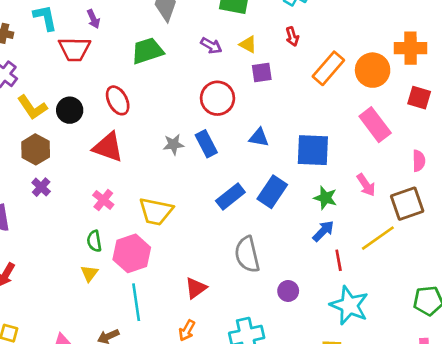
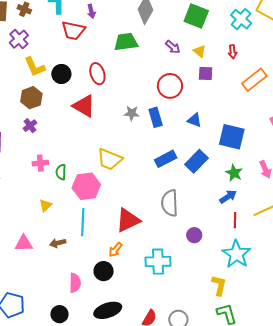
pink cross: (103, 200) -> (40, 163), moved, turned 35
yellow triangle: (89, 273) -> (45, 205), moved
red triangle: (196, 288) -> (128, 220), size x1.5

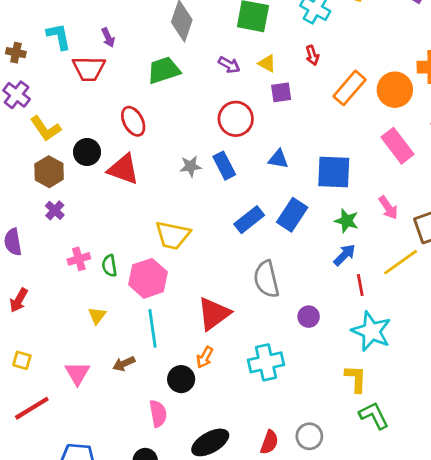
black circle: (61, 74) -> (87, 152), moved
pink triangle: (24, 243) -> (77, 373), turned -48
black circle: (104, 271) -> (181, 379), moved

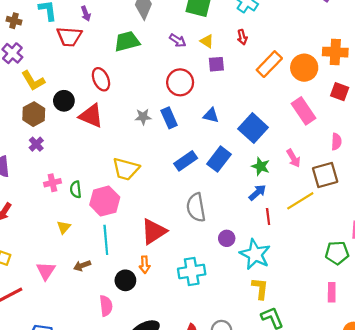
blue square: (334, 172) -> (253, 128), turned 36
cyan star: (371, 331) -> (255, 254), moved
orange arrow: (205, 357) -> (145, 265), turned -35

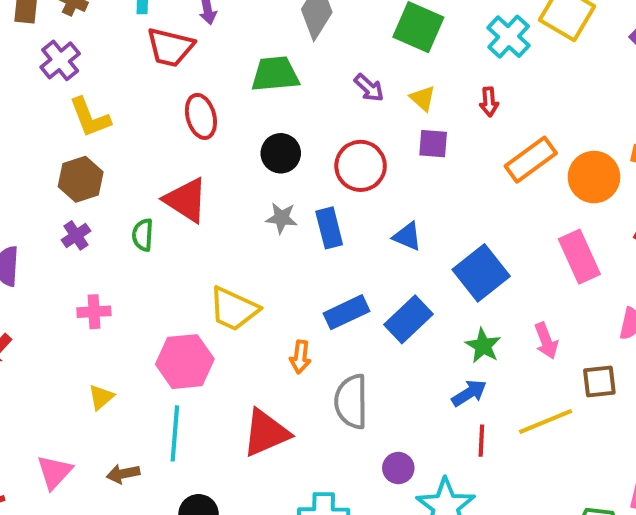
red ellipse: (101, 79) -> (201, 116), moved
black circle: (64, 101) -> (281, 153), moved
brown square: (325, 175) -> (599, 382), size x0.7
green semicircle: (76, 189) -> (143, 235), moved
orange arrow: (145, 265) -> (300, 357), moved

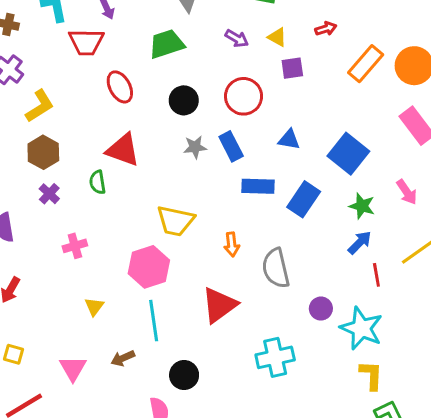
red arrow: (489, 102) -> (326, 29), turned -90
yellow L-shape: (90, 117) -> (40, 106), turned -88
blue rectangle: (346, 312) -> (258, 186), moved, turned 40

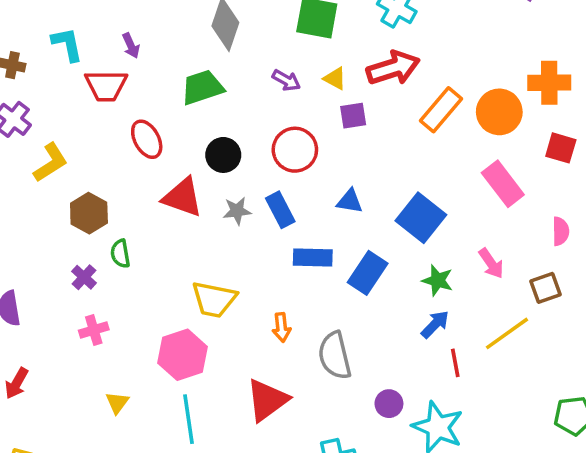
red arrow: (326, 29) -> (393, 68), size x2.0
red triangle: (123, 150) -> (182, 197), moved
brown hexagon: (43, 152) -> (89, 213), moved
purple cross: (49, 194) -> (84, 277), moved

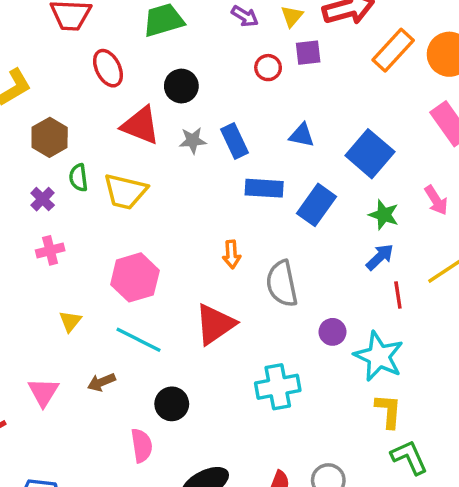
yellow triangle: (335, 79) -> (292, 16), turned 40
red circle: (295, 150) -> (268, 68), moved, size x0.6
yellow trapezoid: (214, 299) -> (125, 192), moved
cyan line: (188, 419) -> (138, 340), turned -57

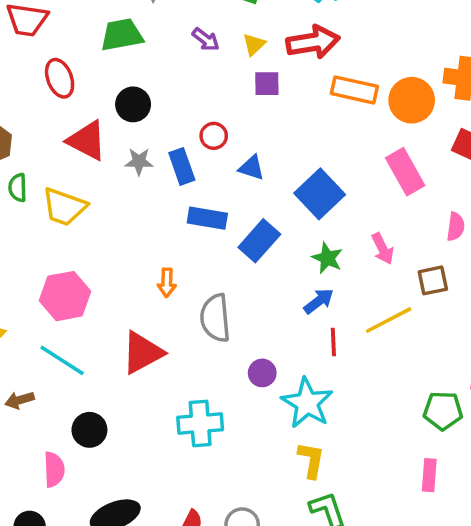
orange rectangle: (393, 50) -> (354, 90), turned 54
red circle: (268, 68) -> (214, 136), moved

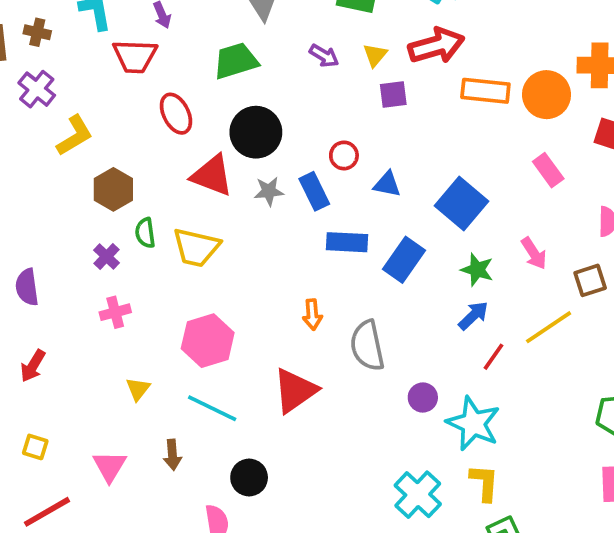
black circle: (133, 104) -> (256, 132), size x1.4
pink rectangle: (405, 172) -> (548, 170), size x0.7
red line: (333, 342) -> (494, 357), turned 44
brown arrow: (20, 400) -> (172, 455), turned -72
cyan cross: (200, 424) -> (418, 495), moved, turned -36

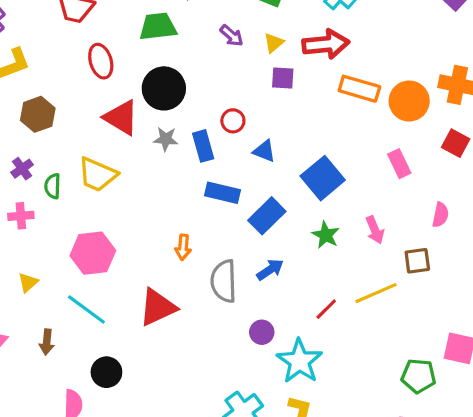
green semicircle: (145, 233) -> (53, 186), moved
blue arrow: (473, 316) -> (270, 270), moved

